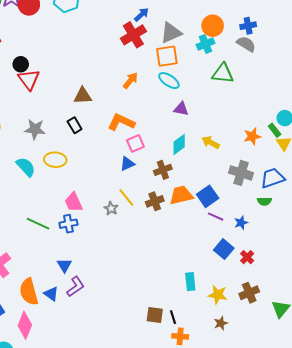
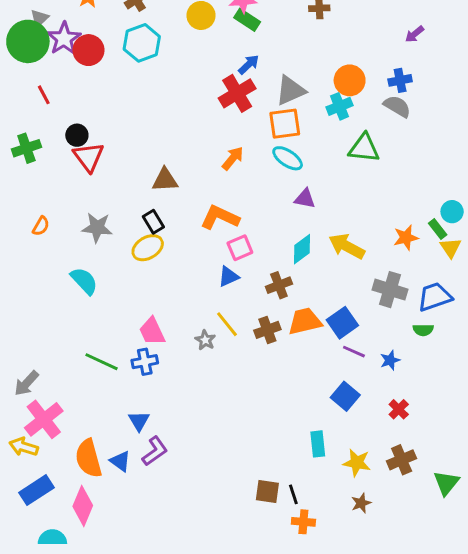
yellow arrow: (211, 142) -> (347, 246), size x1.4
yellow ellipse: (55, 160) -> (148, 248), moved, turned -35
blue square: (224, 249) -> (345, 396), moved

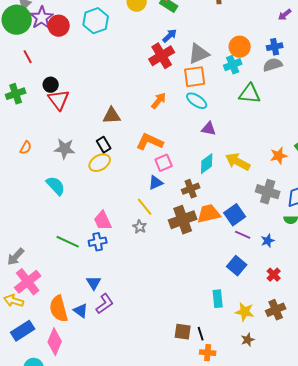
gray semicircle: (397, 106) -> (273, 65), turned -48
yellow line: (227, 324) -> (145, 207), moved
brown cross: (267, 330) -> (183, 220), size x1.5

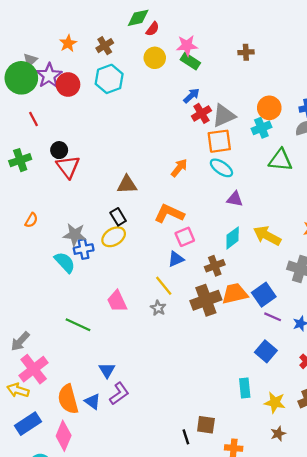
red cross: (162, 56) -> (201, 113), moved, size x0.7
gray star: (65, 149) -> (75, 235), moved
blue cross: (98, 242) -> (84, 249), moved
black line: (201, 334) -> (186, 437), moved

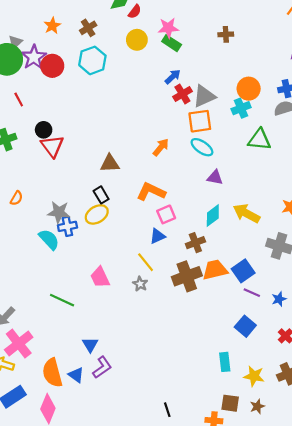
brown square: (206, 425) -> (230, 403), moved

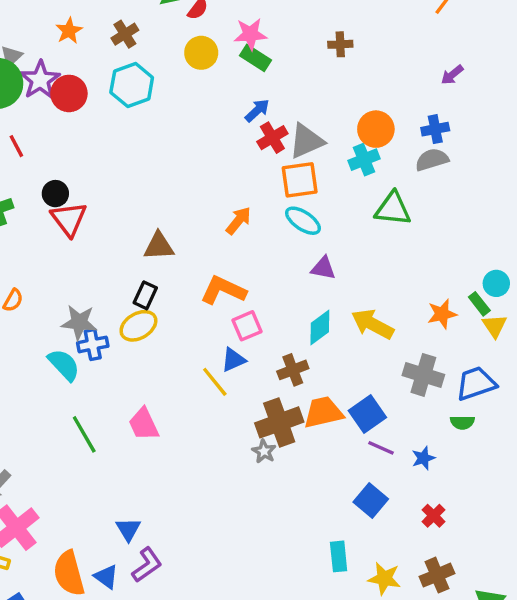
black rectangle: (101, 195) -> (145, 295), turned 56
yellow line: (146, 262) -> (215, 382), moved
gray star: (140, 284) -> (264, 451), moved
green line: (62, 300) -> (84, 434), moved, turned 35

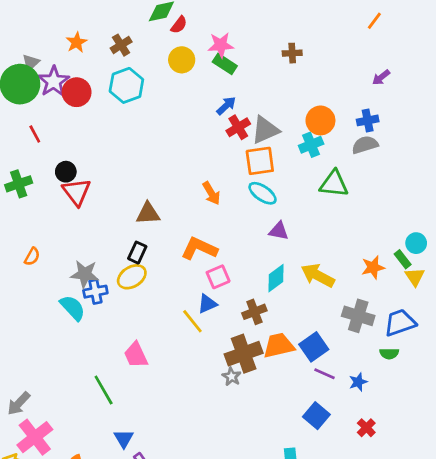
orange arrow: (239, 221) -> (211, 193), turned 110
green line: (84, 434) -> (104, 390), moved

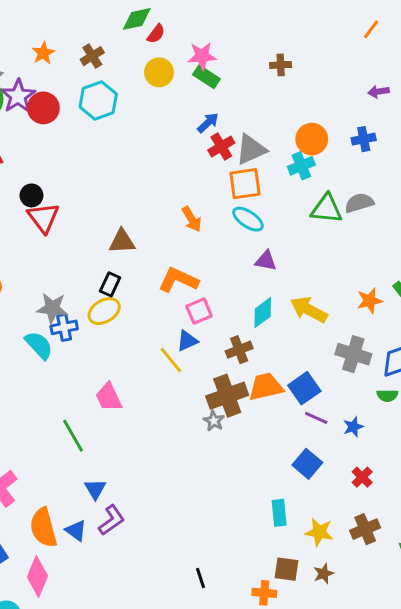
purple arrow: (381, 77) -> (378, 92), turned 30
gray semicircle: (365, 145) -> (359, 203), moved

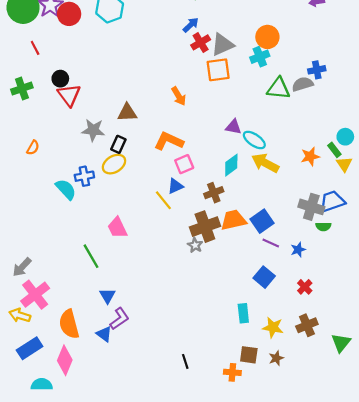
blue cross: (364, 139) -> (317, 70), moved
cyan ellipse: (248, 219) -> (254, 140), moved
gray star: (52, 308) -> (93, 130), moved
gray cross: (353, 354) -> (311, 207), moved
blue triangle: (76, 531) -> (104, 334), moved

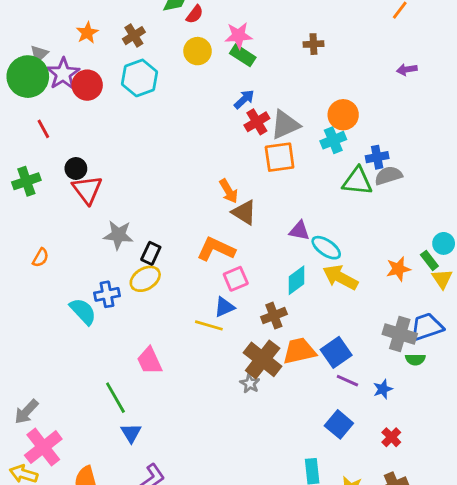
blue cross: (317, 70) -> (377, 157), moved
brown triangle: (127, 113) -> (244, 212), moved, turned 35
yellow line: (163, 200) -> (209, 325), turned -35
brown cross: (205, 227) -> (263, 359), turned -32
blue triangle: (107, 296) -> (131, 433), moved

